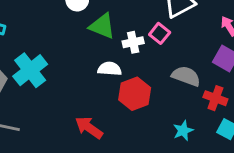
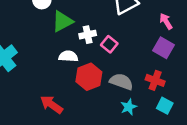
green triangle: (102, 26) -> (62, 21), turned -50
pink square: (160, 33) -> (109, 44), moved
gray semicircle: (186, 76) -> (121, 82), moved

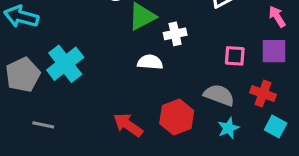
pink square: (109, 44) -> (235, 56), moved, turned -35
purple square: (164, 48) -> (274, 51), turned -30
red hexagon: (89, 77) -> (177, 117), moved

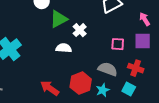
white cross: (175, 34) -> (80, 30), turned -32
cyan square: (276, 126) -> (129, 89), moved
cyan star: (228, 128) -> (103, 90), moved

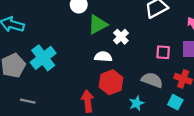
red hexagon: (81, 83) -> (111, 82), moved
red arrow: (50, 88) -> (88, 101), turned 48
cyan star: (103, 90) -> (136, 103), moved

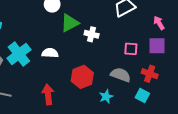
white cross: (121, 37) -> (92, 34), turned -32
white semicircle: (103, 57) -> (50, 53), moved
red arrow: (88, 101) -> (48, 94), moved

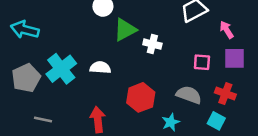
pink arrow: (159, 23) -> (227, 30), moved

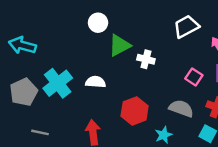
pink square: (202, 62) -> (194, 77), turned 30

